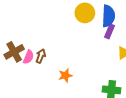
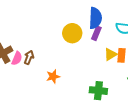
yellow circle: (85, 13) -> (72, 33), moved

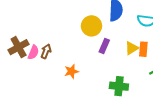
purple rectangle: (96, 33) -> (104, 46), moved

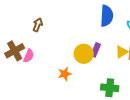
yellow circle: (91, 26) -> (84, 54), moved
brown arrow: (46, 51) -> (38, 25), moved

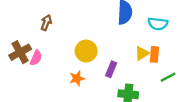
purple rectangle: (96, 50) -> (111, 69), moved
yellow circle: (84, 54) -> (86, 51), moved

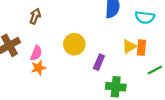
pink semicircle: (36, 58) -> (36, 53), moved
orange star: (77, 78) -> (38, 68), moved

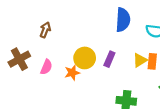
purple rectangle: (99, 62) -> (109, 59), moved
orange star: (38, 68) -> (72, 73), moved

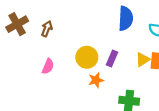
brown cross: (19, 59) -> (17, 24), moved
orange star: (72, 73) -> (96, 80), moved

